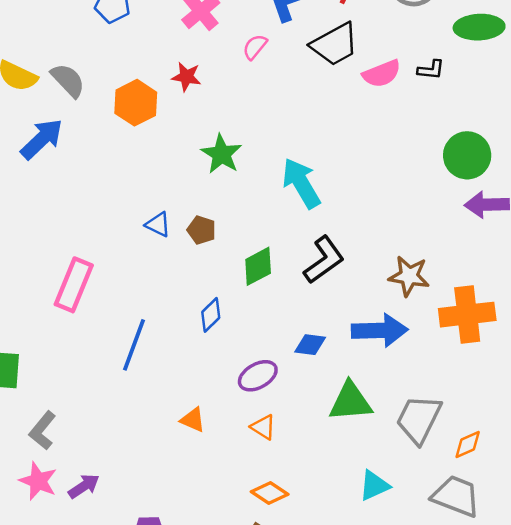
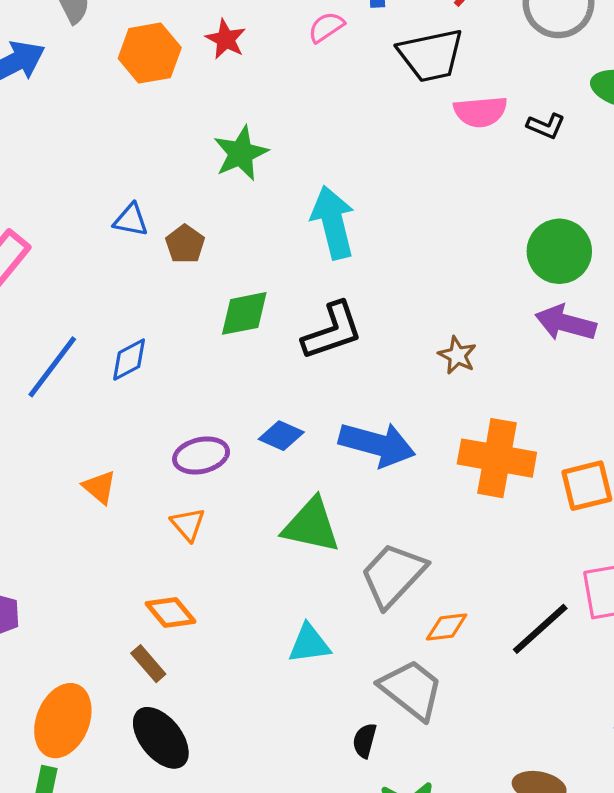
blue triangle: (158, 225) -> (131, 220), turned -32
brown star: (409, 276) -> (457, 355), moved, size x0.7
blue diamond: (211, 315) -> (129, 360), moved

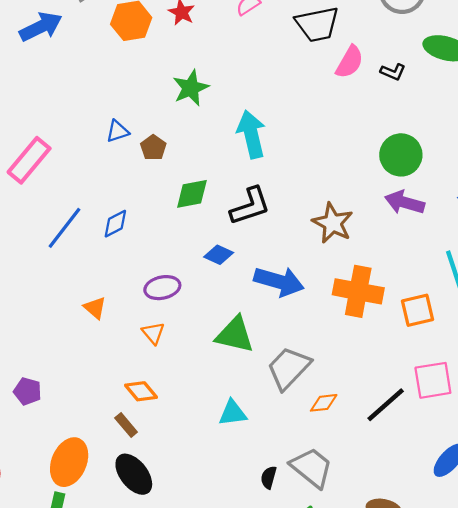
pink semicircle: (480, 112) -> (350, 62), turned -56
blue triangle: (131, 220) -> (118, 131), turned -30
brown star: (457, 355) -> (333, 223), size x1.6
blue diamond: (281, 436) -> (219, 255), moved
gray trapezoid: (411, 690) -> (312, 468), moved

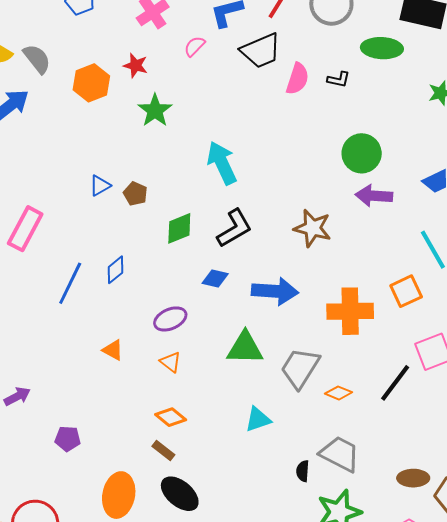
green star: (191, 88) -> (155, 110), moved
orange cross: (358, 291) -> (350, 311), moved
orange diamond: (324, 403) -> (339, 393), turned 40

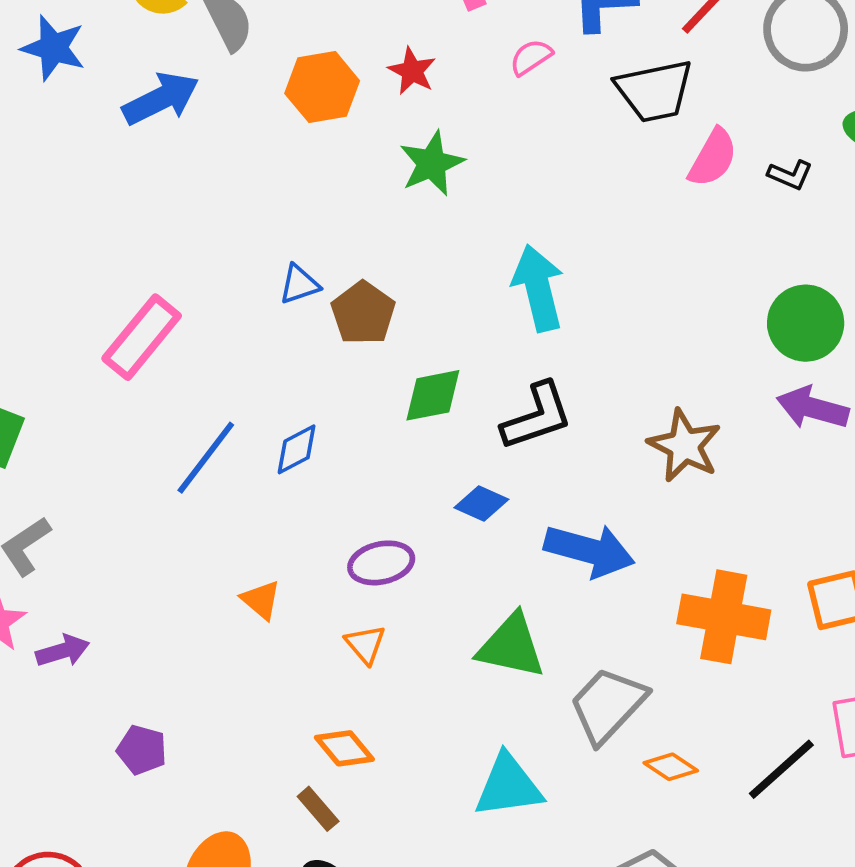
brown pentagon: (135, 194) -> (363, 313), size x1.4
cyan triangle: (258, 419) -> (508, 786), size x1.4

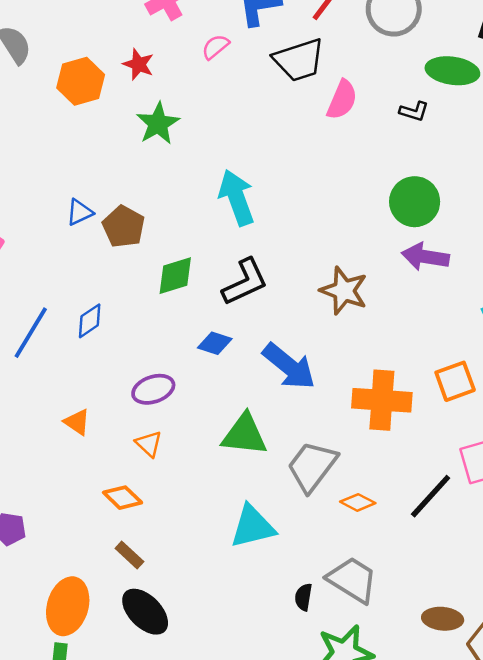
black L-shape: (790, 175) -> (414, 111), moved
blue arrow: (589, 550) -> (289, 366), turned 30
orange diamond: (344, 748) -> (123, 498), moved

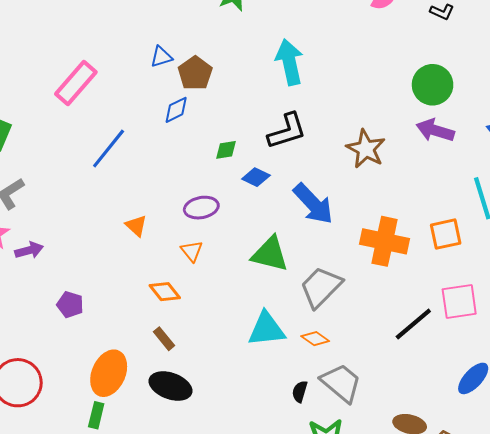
green diamond: (175, 276) -> (226, 150), moved, size x0.7
blue diamond: (90, 321) -> (176, 110), moved
orange diamond: (358, 502) -> (315, 339), moved
black ellipse: (145, 612) -> (170, 386), turned -33

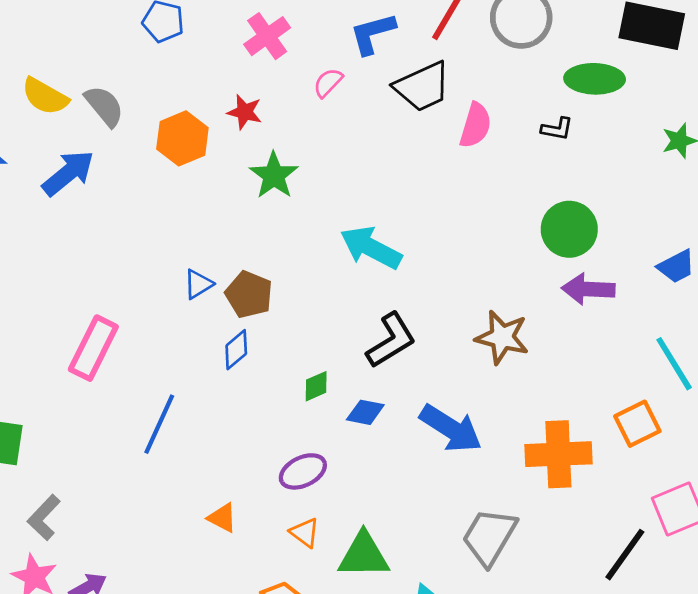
cyan arrow: (289, 62) -> (371, 248), turned -36
green triangle: (270, 254) -> (364, 555), moved

